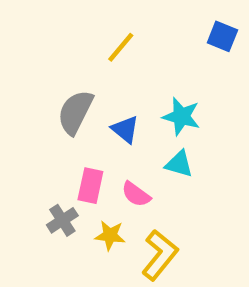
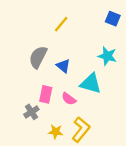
cyan star: (181, 116) -> (107, 56), moved
cyan triangle: (179, 164) -> (91, 83), size x1.5
yellow star: (110, 235) -> (56, 132), moved

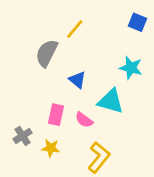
gray semicircle: (38, 57) -> (47, 53), moved
gray cross: (31, 112) -> (23, 136), moved
yellow star: (56, 132) -> (51, 148), moved

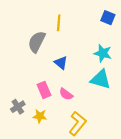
yellow line: (75, 29) -> (59, 23), turned -35
cyan triangle: (111, 101) -> (101, 79), moved
pink rectangle: (56, 115) -> (44, 90), turned -35

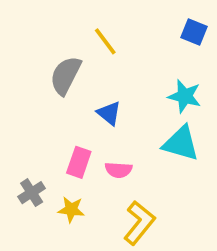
yellow line: (59, 23) -> (105, 41), turned -42
pink rectangle: (44, 90) -> (79, 162), turned 42
pink semicircle: (66, 94) -> (118, 170), turned -32

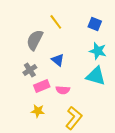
blue square: (194, 32) -> (95, 24), moved
pink rectangle: (79, 162) -> (42, 86), turned 49
gray cross: (32, 193) -> (30, 70), moved

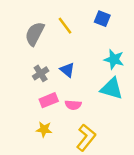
blue square: (95, 24) -> (102, 19), moved
gray semicircle: (35, 40) -> (35, 34), moved
gray cross: (30, 70) -> (41, 73), moved

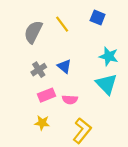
cyan triangle: (112, 89) -> (106, 84), turned 30

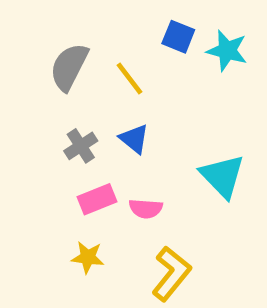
blue square: (98, 17) -> (178, 37), moved
yellow line: (62, 24) -> (130, 79), moved
cyan star: (109, 56) -> (227, 51), moved

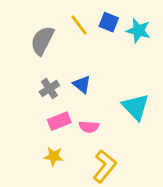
yellow line: (130, 79) -> (79, 25), moved

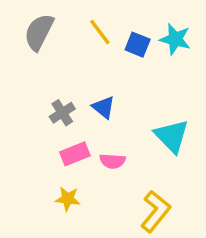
blue square: (109, 22) -> (138, 45), moved
gray semicircle: (42, 41) -> (39, 32), moved
yellow L-shape: (104, 166) -> (155, 211), moved

